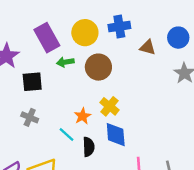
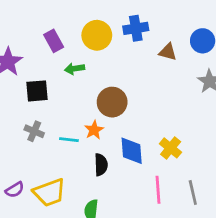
purple rectangle: (47, 38) -> (54, 41), size x0.7
brown circle: (98, 67) -> (112, 102), moved
yellow cross: (109, 106) -> (171, 148), moved
cyan line: (67, 135) -> (69, 140), moved, turned -35

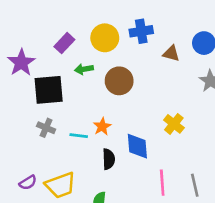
purple rectangle: (54, 41) -> (64, 43), turned 72
black square: (37, 91) -> (49, 90), size x1.4
brown circle: (112, 102) -> (119, 81), moved
yellow cross: (171, 148) -> (174, 124), moved

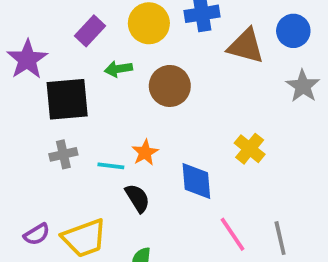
brown triangle: (171, 53) -> (246, 46), size x1.5
gray cross: (46, 128) -> (63, 154), turned -36
black semicircle: (109, 159) -> (137, 198), moved, turned -30
pink line: (162, 183) -> (233, 234), turned -30

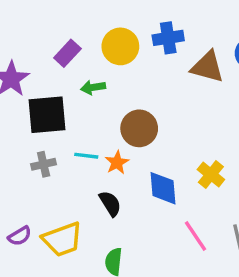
brown circle: (170, 86) -> (139, 128), moved
yellow cross: (250, 149) -> (211, 174), moved
cyan line: (111, 166) -> (86, 156), moved

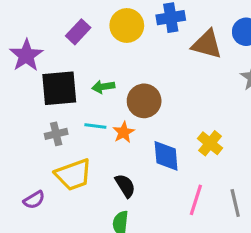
green arrow: (93, 87) -> (103, 87), moved
black semicircle: (110, 204) -> (125, 186), moved
pink line: (196, 236) -> (196, 200), turned 52
yellow trapezoid: (62, 239) -> (73, 175), moved

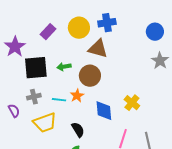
brown triangle: (207, 44) -> (98, 49), moved
cyan line: (95, 126) -> (59, 100), moved
purple semicircle: (34, 200) -> (14, 111), moved, turned -88

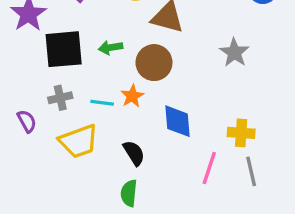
gray star: (160, 61) -> (234, 53), moved
yellow cross: (132, 103) -> (241, 133), moved, turned -35

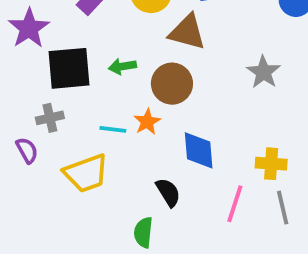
gray cross: (60, 98) -> (50, 118), moved
black semicircle: (134, 153) -> (168, 192), moved

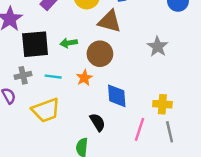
cyan line: (113, 129) -> (53, 77), moved

